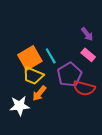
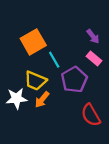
orange square: (30, 58) -> (33, 42), moved
red semicircle: (84, 88) -> (91, 115), moved, turned 45
white star: (20, 106) -> (17, 98), moved

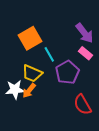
purple arrow: (93, 36) -> (85, 33), size x1.5
orange arrow: (42, 100) -> (29, 91), moved

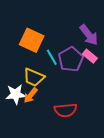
orange square: (30, 38) -> (32, 40), turned -35
purple pentagon: (67, 72) -> (71, 59), moved
red semicircle: (82, 105) -> (65, 110), moved, turned -65

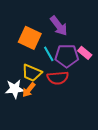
purple arrow: (89, 35) -> (59, 26), moved
purple pentagon: (71, 59) -> (67, 56), turned 30
red semicircle: (65, 110) -> (58, 78), moved

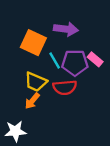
purple arrow: (59, 26) -> (66, 29), turned -45
white star: (15, 89) -> (15, 131), moved

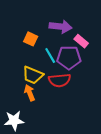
orange square: (33, 43) -> (31, 39), size x0.6
pink rectangle: (95, 59) -> (81, 41), moved
orange arrow: (32, 101) -> (30, 93), turned 119

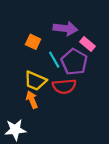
purple pentagon: (69, 58) -> (74, 62), turned 30

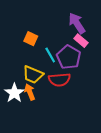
purple arrow: (65, 28) -> (77, 23), moved, turned -130
white star: (15, 130) -> (14, 93), moved, turned -30

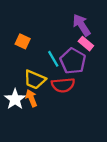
orange square: (31, 39) -> (23, 41), moved

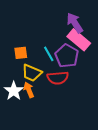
orange square: (23, 41) -> (21, 53), moved, turned -32
pink rectangle: (86, 44) -> (79, 40), size x1.6

